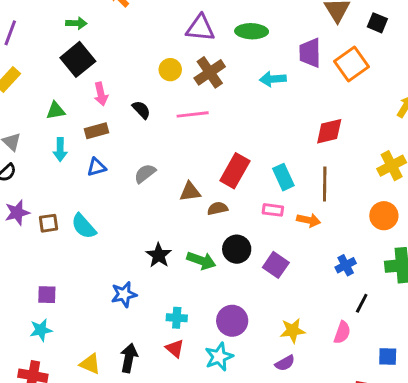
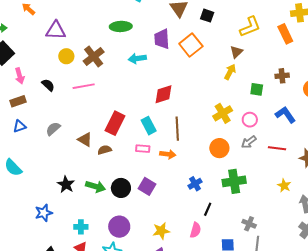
purple triangle: (200, 28) -> (56, 30), moved
red diamond: (329, 131) -> (163, 94), moved
brown triangle: (190, 192) -> (85, 139), turned 42
black circle: (237, 249) -> (121, 188), moved

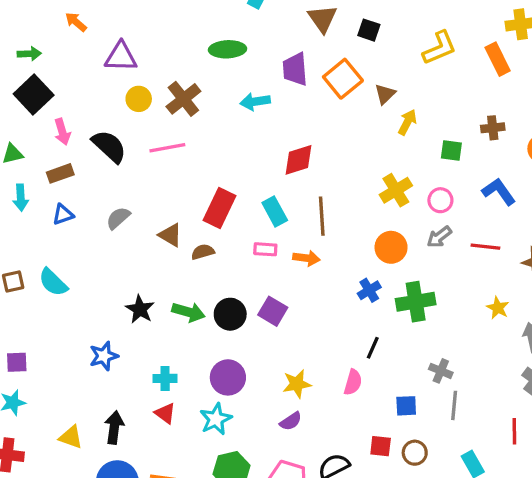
brown triangle: (236, 52) -> (385, 94), moved
black semicircle: (48, 85) -> (109, 146), size x1.6
blue cross: (195, 184) -> (369, 290), moved

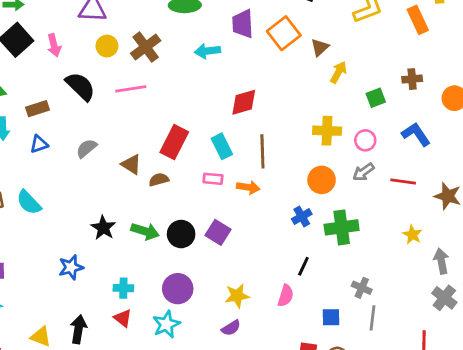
pink arrow: (62, 132) -> (54, 45), moved
green square: (451, 151) -> (376, 98), turned -30
yellow cross: (396, 190) -> (327, 131), turned 32

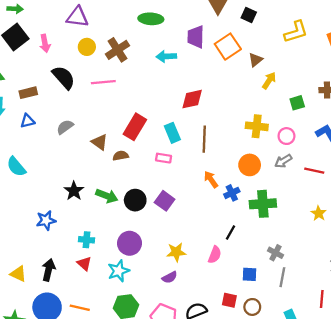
orange arrow: (248, 187) -> (211, 179), moved, turned -138

